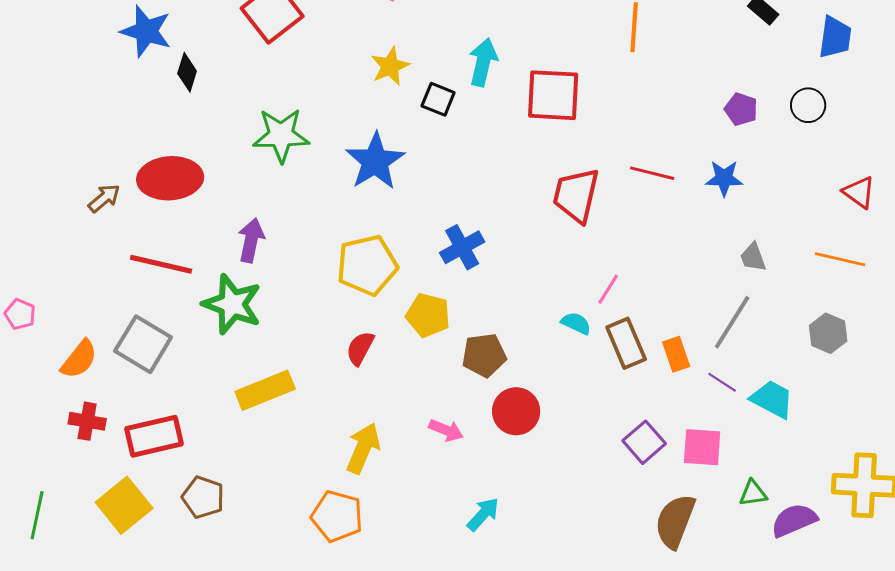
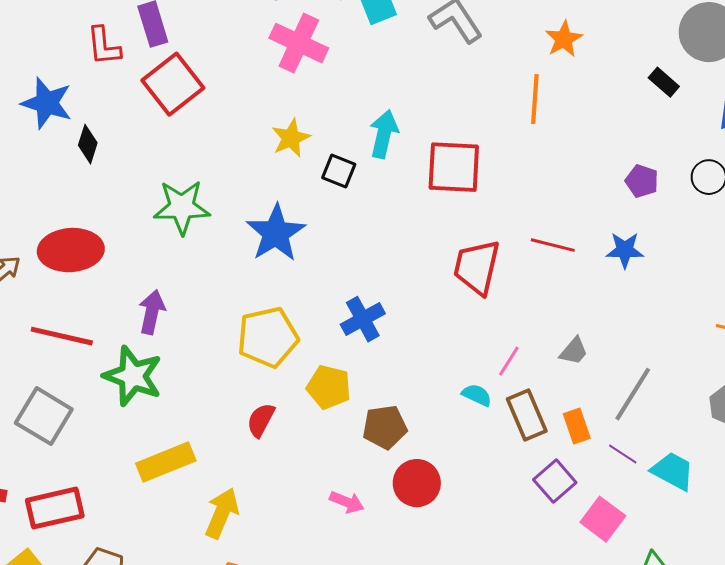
gray trapezoid: (753, 257) -> (574, 351), moved, turned -120
purple square: (644, 442) -> (555, 481), moved
pink square: (702, 447) -> (603, 519), turned 33
yellow arrow: (363, 448) -> (222, 513), moved

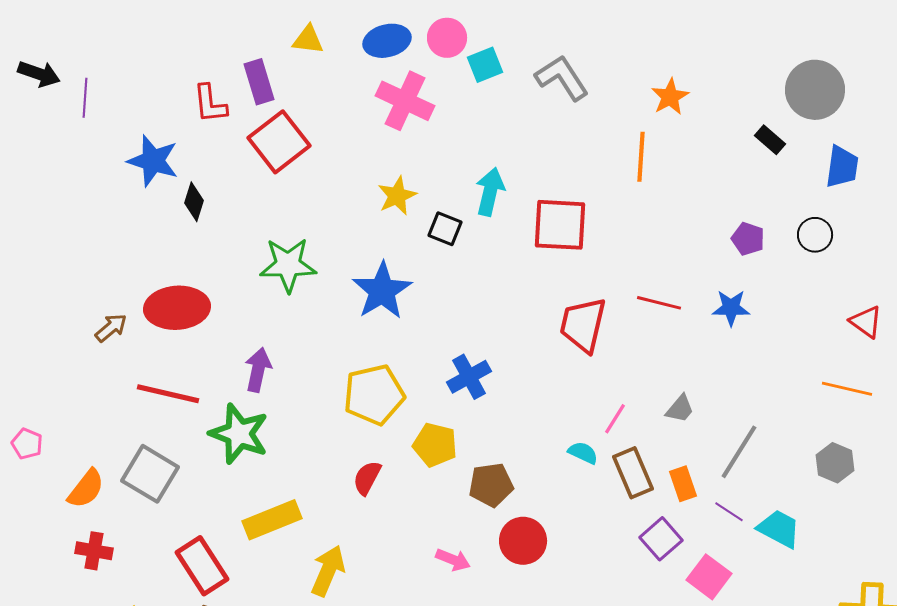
red rectangle: (55, 508) -> (202, 566), moved, turned 70

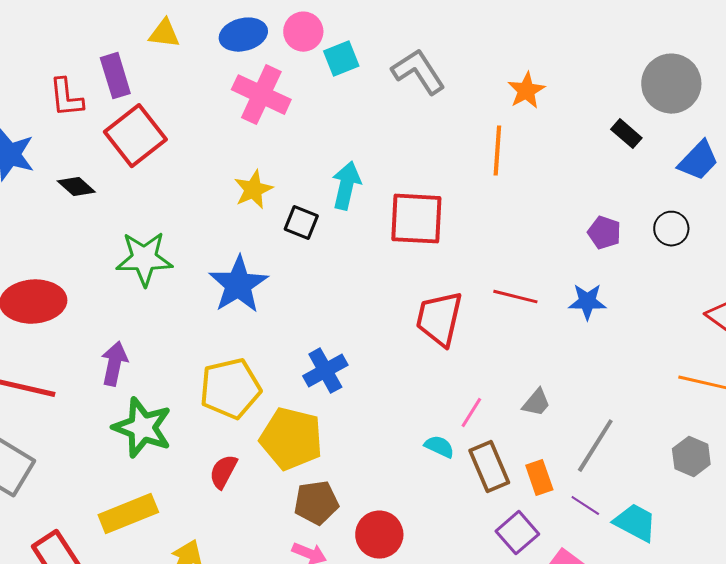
blue trapezoid: (842, 167) -> (698, 161), turned 36
black diamond: (194, 202) -> (76, 187), moved, turned -66
green star: (239, 434) -> (142, 428), moved
yellow pentagon: (435, 445) -> (291, 439), size x1.4
brown pentagon: (491, 485) -> (316, 503), moved

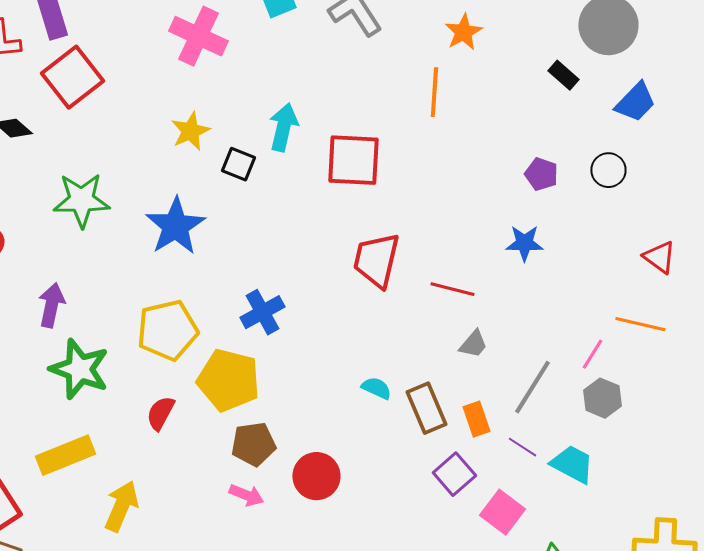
red line: (515, 297) -> (452, 289), moved
pink line: (471, 413) -> (592, 354), moved
gray hexagon: (691, 457) -> (602, 398), moved

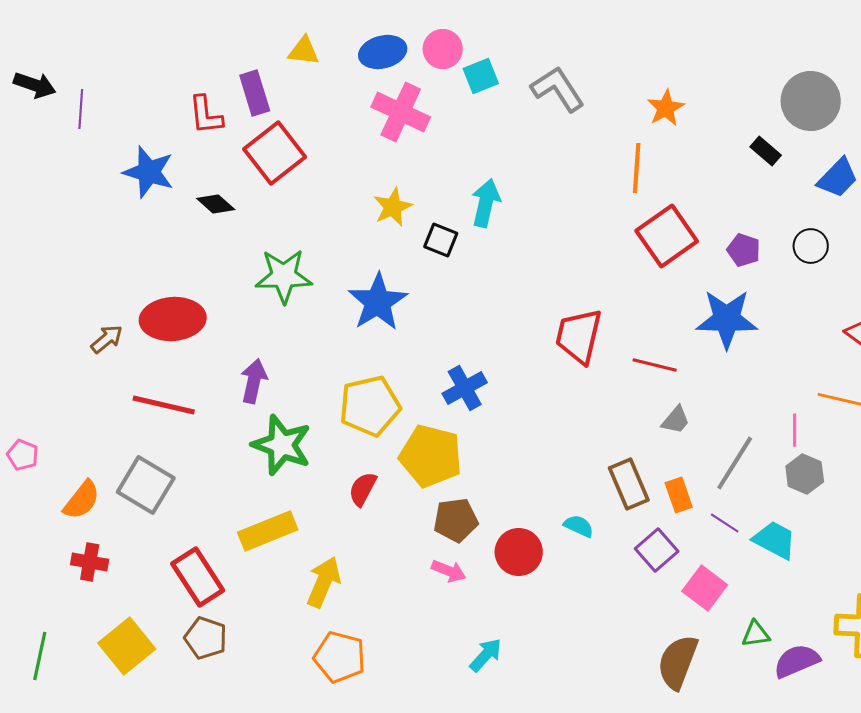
red square: (353, 160) -> (667, 236), moved, turned -38
blue star: (524, 243) -> (727, 319), size x1.6
pink line: (592, 354) -> (795, 430), turned -32
cyan semicircle: (376, 388) -> (579, 526), moved

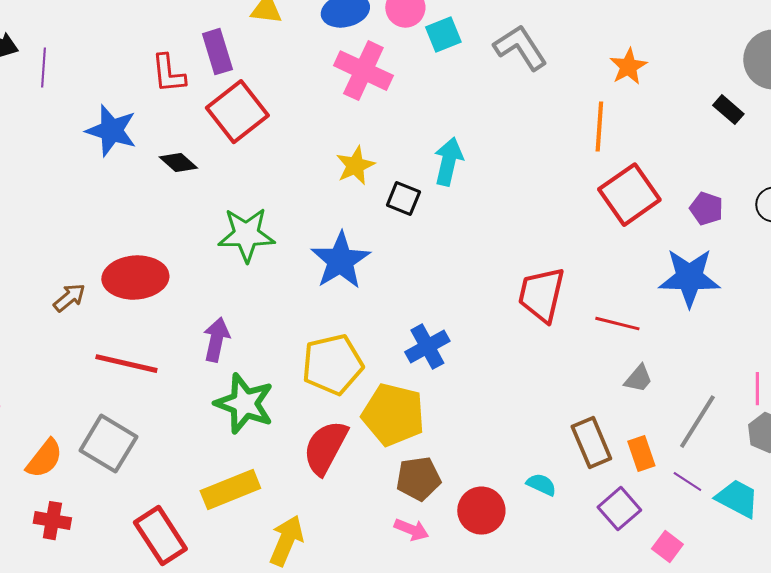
red semicircle: (363, 489) -> (325, 448), size x1.6
pink square: (705, 588) -> (667, 547), size x0.7

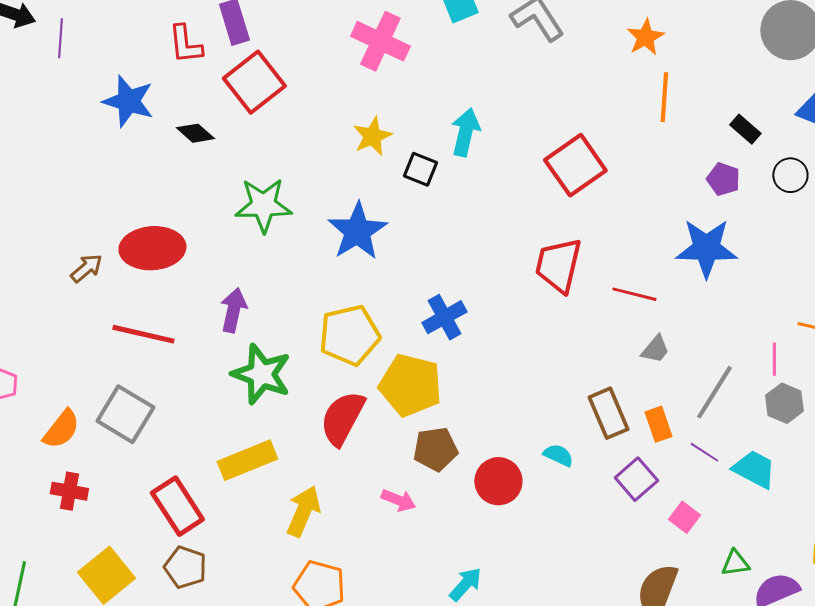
black rectangle: (728, 110) -> (745, 129), moved
orange line: (599, 127) -> (664, 97), moved
red square: (629, 195) -> (575, 165), moved
pink arrow: (411, 530) -> (398, 500), moved

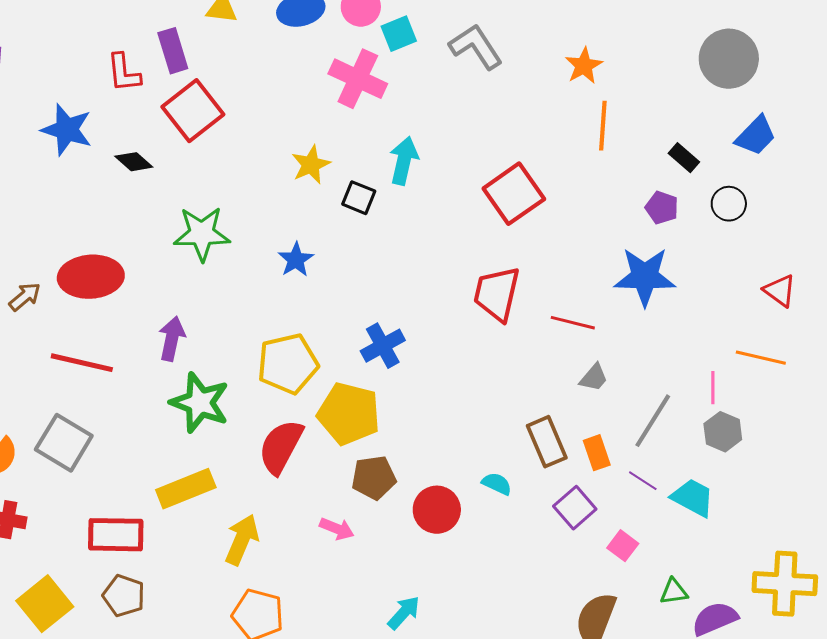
pink cross: (380, 41) -> (358, 79), moved
blue star: (357, 231) -> (296, 260), size x0.6
red rectangle: (177, 506) -> (116, 535), turned -56

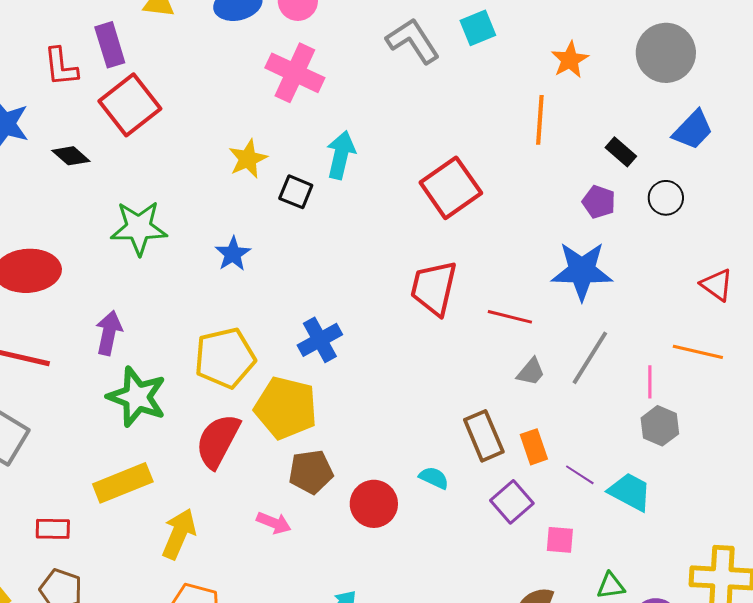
cyan square: (399, 34) -> (478, 28), moved
orange star: (584, 66) -> (570, 60), moved
gray line: (653, 421) -> (590, 358), moved
red rectangle: (116, 535) -> (53, 529), size x0.6
pink square: (623, 546) -> (560, 540), turned -32

